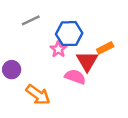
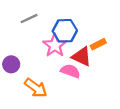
pink star: (58, 49) -> (55, 45), size x1.5
red triangle: (87, 61) -> (82, 57), turned -35

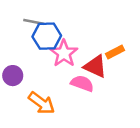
gray line: (29, 19) -> (34, 22), turned 36
blue hexagon: (65, 31) -> (47, 36), moved

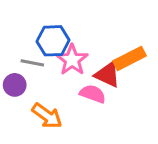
gray line: (34, 22) -> (32, 63), moved
orange rectangle: (115, 52) -> (129, 58), size x1.5

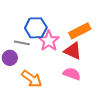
orange rectangle: (129, 58) -> (80, 31), moved
pink semicircle: (93, 94) -> (72, 74), moved

